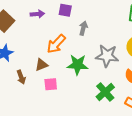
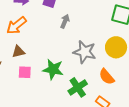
orange arrow: (56, 44) -> (16, 25), moved
green star: (78, 65) -> (53, 69), moved

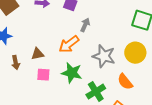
orange arrow: (16, 25) -> (69, 44), moved

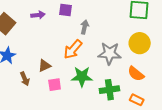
green cross: (96, 92) -> (109, 90), turned 36

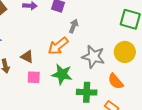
brown triangle: (44, 66) -> (27, 57), turned 40

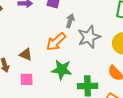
gray star: (93, 57) -> (89, 37), moved, turned -30
pink square: (34, 77) -> (27, 79), moved

